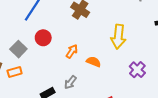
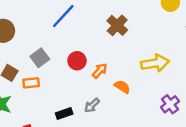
yellow arrow: (118, 37) -> (155, 63), turned -115
red circle: (43, 38) -> (77, 61), moved

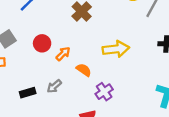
purple cross: (170, 104) -> (104, 92), moved

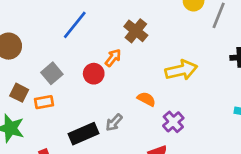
orange arrow: (63, 54) -> (113, 58), moved
black rectangle: (28, 93) -> (84, 134), size x1.5

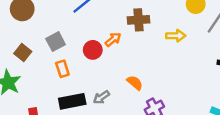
brown cross: (136, 31) -> (139, 20), turned 35
yellow arrow: (181, 70) -> (176, 36), moved, size x0.7
orange rectangle: (44, 102) -> (62, 69), moved, turned 70

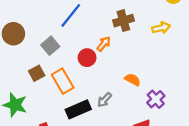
gray square: (56, 42) -> (50, 46), moved
brown square: (23, 52) -> (37, 73), moved, turned 35
orange rectangle: (62, 69) -> (63, 81), size x1.5

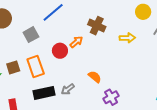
brown cross: (123, 21) -> (97, 26), turned 30
brown square: (37, 73) -> (13, 67), moved

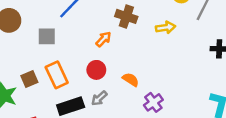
gray square: (31, 35) -> (47, 36), turned 35
red circle: (60, 51) -> (96, 70), moved

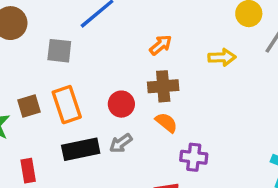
brown cross: (126, 16) -> (163, 86), moved, turned -30
orange arrow: (103, 39) -> (161, 45), moved
purple cross: (153, 102) -> (194, 157), turned 36

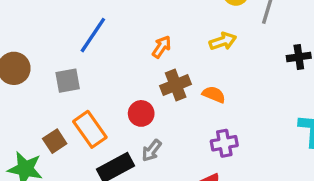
orange semicircle: (166, 123) -> (214, 94), moved

